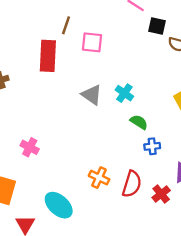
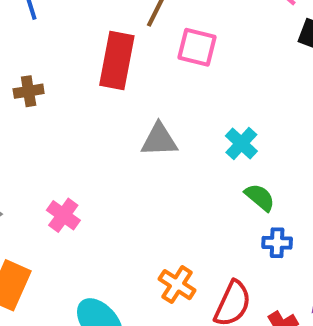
gray triangle: (92, 95) -> (159, 140), moved, turned -45

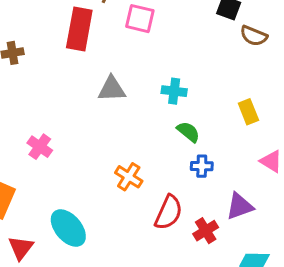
cyan cross: (241, 143) -> (174, 91), turned -35
orange cross: (177, 285) -> (129, 177), moved

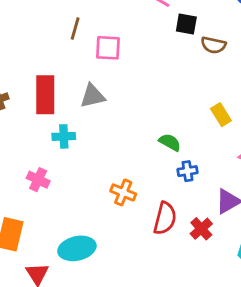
red rectangle: (79, 29) -> (45, 95), moved
gray triangle: (112, 89) -> (93, 96), moved
cyan cross: (174, 91) -> (64, 136), moved
cyan ellipse: (68, 228) -> (77, 248), turned -52

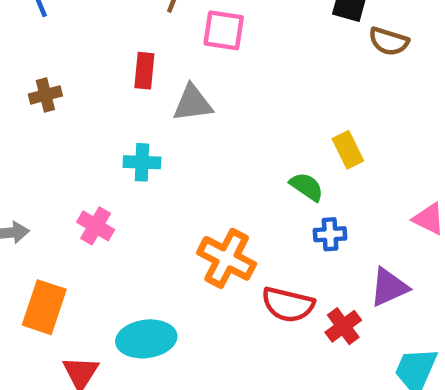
red rectangle: (45, 95) -> (144, 71), moved, size x0.6
yellow rectangle: (221, 115) -> (348, 150), moved
orange cross: (123, 192) -> (227, 258), size x1.4
red semicircle: (165, 218) -> (288, 305), turned 84

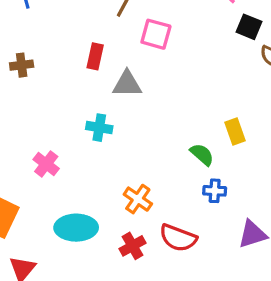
cyan cross: (142, 162) -> (99, 128), moved
orange cross: (227, 258) -> (138, 199), size x0.7
red cross: (343, 326) -> (132, 246), moved
cyan ellipse: (146, 339) -> (76, 228), moved

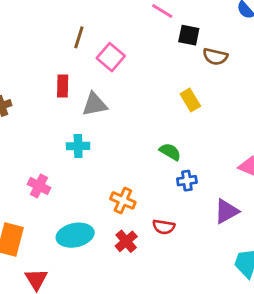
pink square: (156, 34) -> (111, 57), turned 36
yellow rectangle: (235, 131) -> (190, 100), moved
red semicircle: (178, 238) -> (164, 227), size x0.7

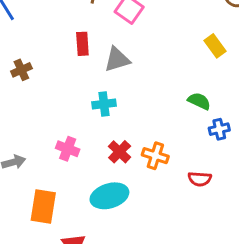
red cross: (126, 241) -> (120, 152), moved

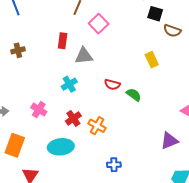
cyan cross: (104, 104) -> (69, 84), turned -35
blue cross: (219, 129) -> (114, 165), moved
red semicircle: (200, 179) -> (112, 84), moved

